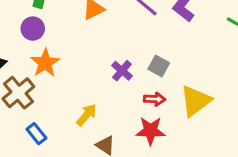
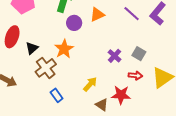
purple circle: (33, 29) -> (74, 23), moved
red star: (151, 131) -> (121, 95), moved

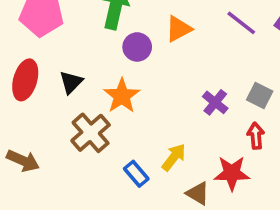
black triangle: (32, 48) -> (71, 82), moved
red arrow: (135, 75) -> (256, 136), turned -96
blue rectangle: (57, 95) -> (136, 174), moved

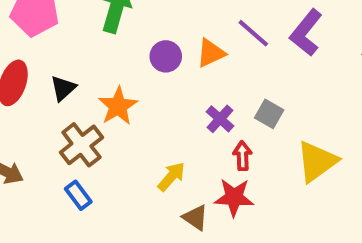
orange triangle: (179, 29) -> (211, 53), moved
purple circle: (137, 47) -> (166, 56), moved
red arrow: (256, 136) -> (242, 156), moved
blue rectangle: (136, 174) -> (78, 195), moved

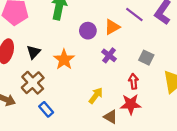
purple cross: (220, 119) -> (109, 55), moved
brown cross: (81, 145) -> (33, 83), moved

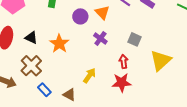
orange triangle: (112, 27) -> (102, 12), turned -42
black triangle: (34, 52) -> (31, 38), turned -48
brown triangle: (111, 117) -> (69, 95), moved

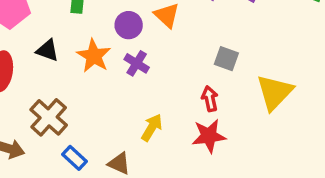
black triangle: (31, 38) -> (47, 50), moved
purple cross: (100, 39) -> (137, 63), moved
orange star: (59, 44) -> (94, 56), moved

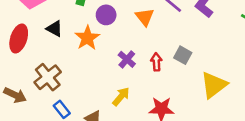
purple circle: (129, 25) -> (106, 15), moved
purple cross: (137, 63) -> (127, 59), moved
red arrow: (210, 99) -> (156, 62), moved

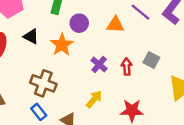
orange triangle: (145, 17) -> (115, 25), turned -48
brown cross: (48, 77) -> (43, 83), moved, turned -30

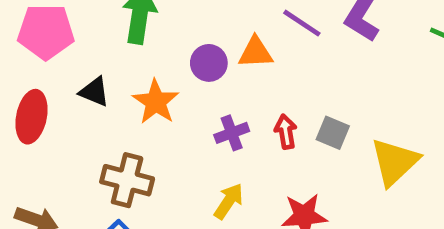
purple circle: (79, 23) -> (209, 63), moved
gray square: (151, 60) -> (333, 133), moved
purple cross: (99, 65) -> (232, 133), turned 35

